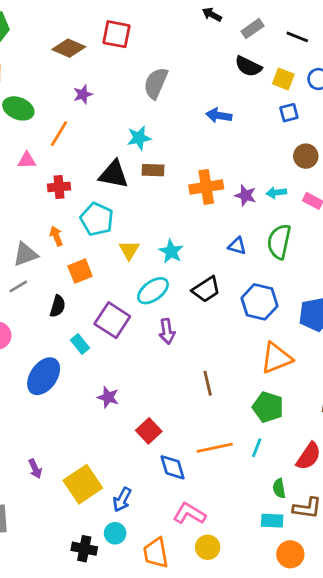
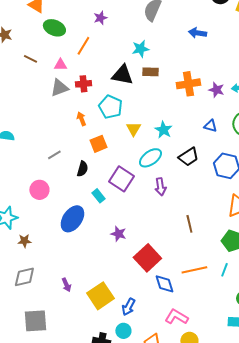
gray triangle: (25, 254) -> (59, 88), moved
red square: (149, 431) -> (147, 258), size x1.5

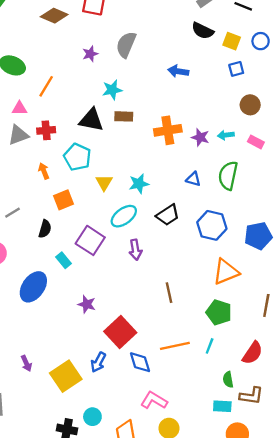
purple star: (100, 18) -> (90, 54), moved
cyan star: (163, 130) -> (139, 184), turned 30
blue arrow: (128, 307) -> (98, 362), moved

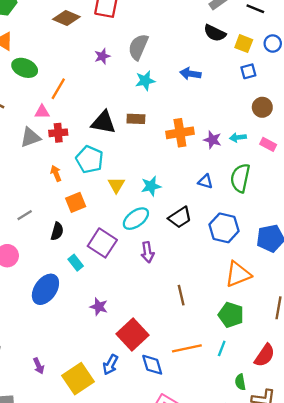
cyan star: (112, 90) -> (145, 81), moved
pink triangle: (19, 108) -> (42, 112), moved

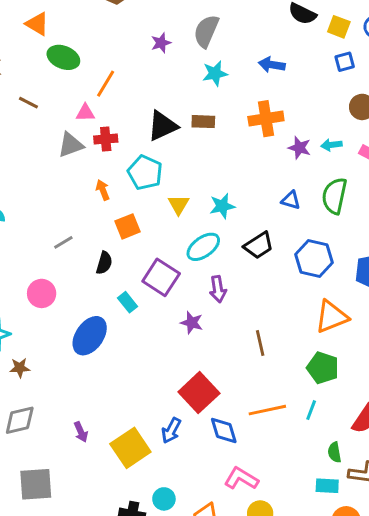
black triangle: (103, 122) -> (162, 126), turned -36
orange cross: (180, 133) -> (266, 119), moved
purple star: (99, 307) -> (192, 323), moved

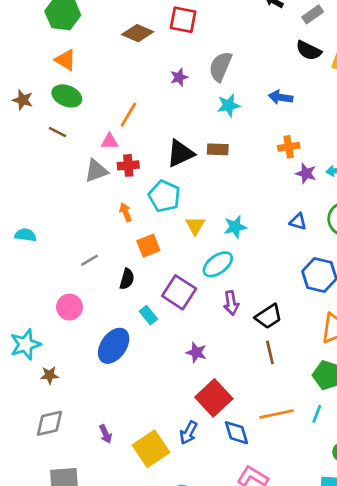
green ellipse: (63, 57) -> (67, 96), moved
orange cross: (266, 119) -> (289, 147), moved, size x0.7
black trapezoid: (259, 245) -> (269, 316), moved
purple star: (192, 323) -> (196, 352), moved

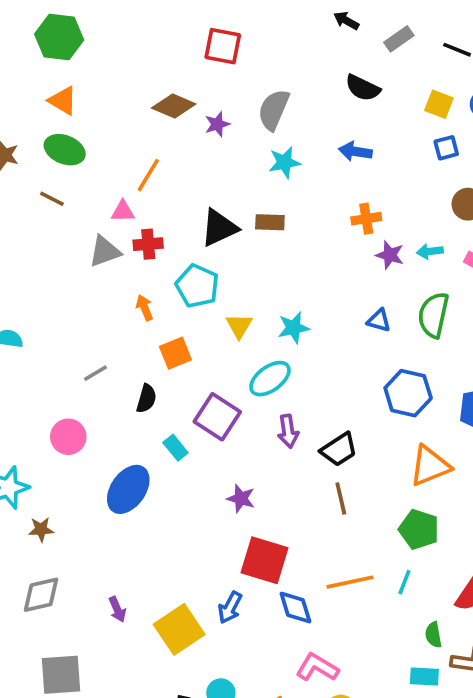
brown diamond: (138, 33) -> (174, 106), moved
black semicircle: (309, 50) -> (363, 88), moved
red square: (214, 398) -> (264, 560), turned -30

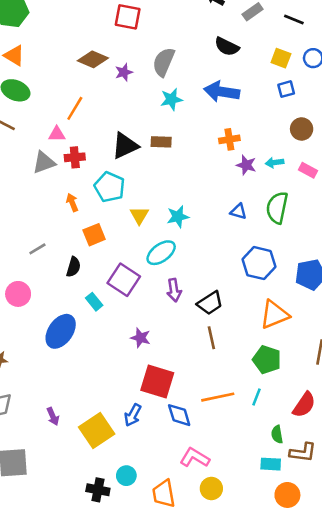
blue arrow: (355, 151) -> (222, 92), size x1.5

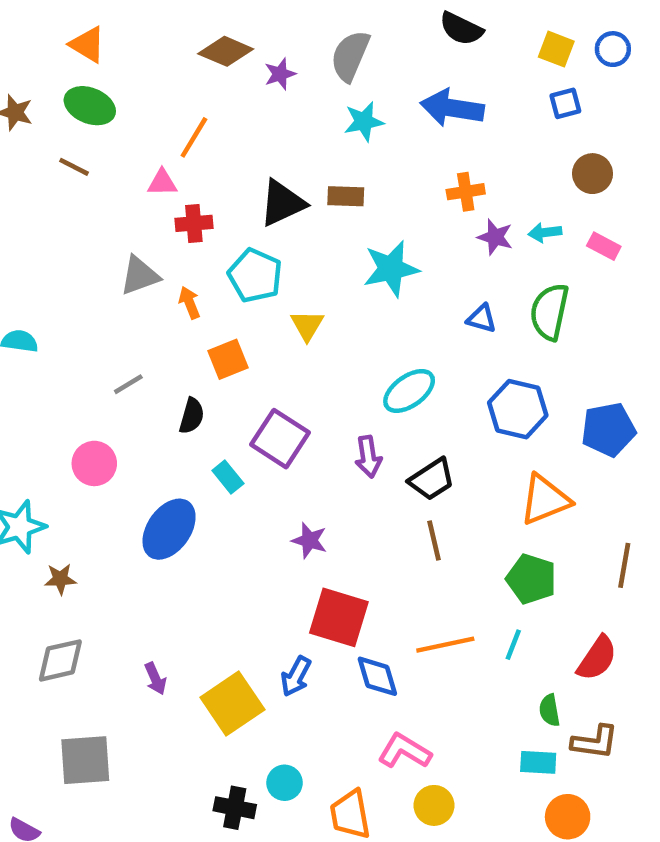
gray triangle: (44, 162) -> (140, 276), moved
cyan star: (178, 217) -> (391, 269), moved, size x1.4
cyan ellipse: (161, 253) -> (409, 391), moved

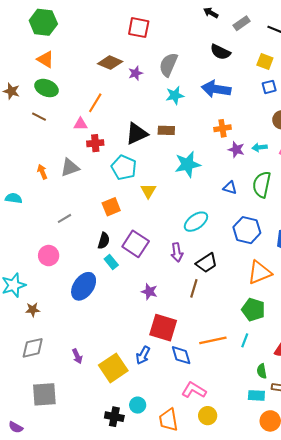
orange arrow: (189, 303) -> (42, 172), moved
black semicircle: (192, 416) -> (104, 241), moved
brown line: (434, 540) -> (194, 288), moved, turned 30

